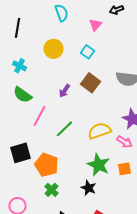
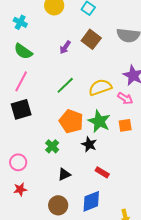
pink line: (40, 116) -> (21, 81), moved
orange pentagon: (46, 165) -> (71, 121), moved

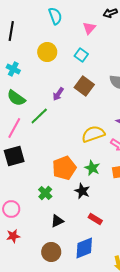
green line: (65, 85) -> (39, 116), moved
orange pentagon: (71, 121) -> (64, 168), turned 30
green star: (99, 121) -> (92, 168), size x0.7

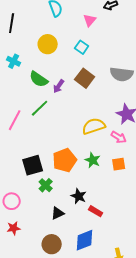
green semicircle: (16, 98) -> (39, 79), moved
black square: (14, 156) -> (33, 165), moved
black star: (82, 191) -> (79, 196), moved

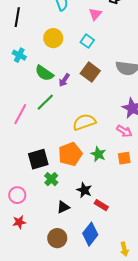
yellow semicircle: (94, 126) -> (84, 122), moved
blue diamond: (85, 240) -> (90, 234), turned -30

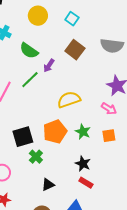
purple arrow: (64, 80) -> (49, 66), moved
black star: (84, 190) -> (83, 164), moved

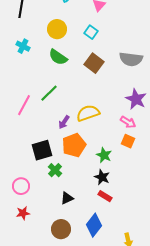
green semicircle: (29, 51) -> (58, 57), moved
purple arrow: (49, 66) -> (64, 122), moved
green star: (83, 132) -> (104, 155), moved
orange square: (109, 136) -> (128, 141), moved, turned 32

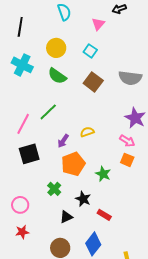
cyan cross: (23, 46) -> (22, 65), size x1.5
yellow semicircle: (88, 113) -> (87, 132), size x0.6
black square: (42, 150) -> (29, 154), moved
black star: (102, 177) -> (83, 199), moved

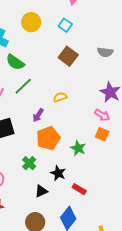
green semicircle: (57, 76) -> (15, 62), moved
gray semicircle: (130, 78) -> (105, 52), size x0.7
yellow semicircle: (87, 132) -> (60, 97), moved

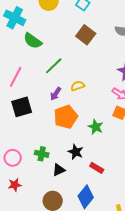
green line: (23, 86) -> (54, 66), moved
yellow semicircle: (60, 97) -> (78, 86), moved
green cross: (29, 163) -> (42, 154), moved, turned -32

